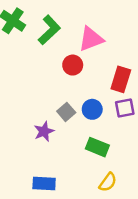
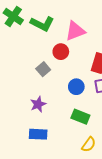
green L-shape: (49, 30) -> (42, 24), turned 70
gray square: (66, 112) -> (43, 69), moved
blue rectangle: (44, 184) -> (38, 134), moved

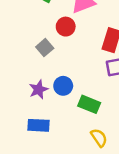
blue circle: (76, 87) -> (63, 86), moved
yellow semicircle: (89, 145) -> (99, 138), turned -70

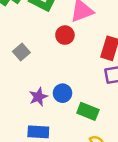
gray square: (45, 48) -> (21, 52), moved

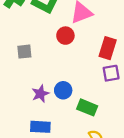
gray square: (21, 52) -> (24, 52), turned 35

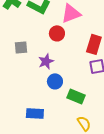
purple star: (40, 94) -> (46, 61), moved

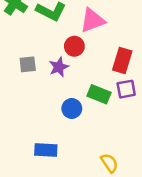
purple star: (46, 61) -> (59, 67), moved
green rectangle: (76, 96) -> (99, 94), moved

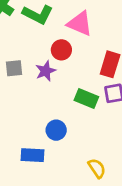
pink triangle: (93, 20) -> (80, 24), turned 44
blue circle: (72, 108) -> (56, 130), moved

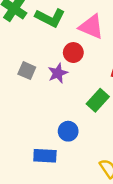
gray square: (14, 68) -> (27, 71), turned 30
green rectangle: (86, 99) -> (98, 100), turned -70

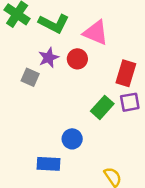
purple star: (58, 73) -> (49, 58), moved

